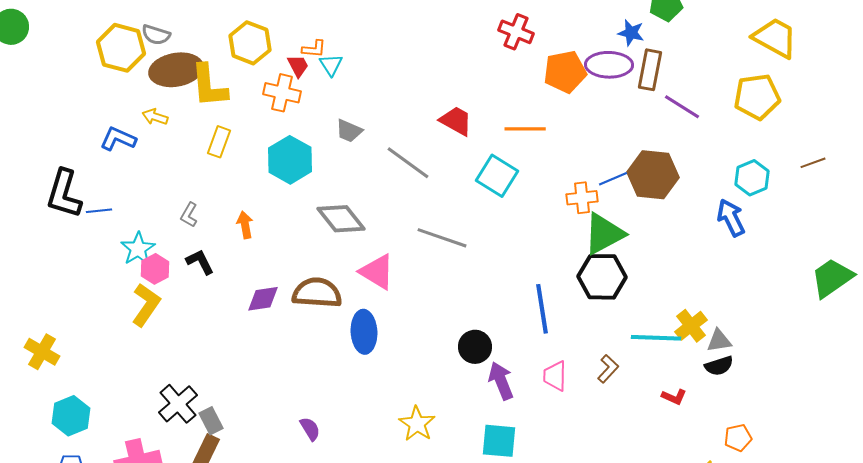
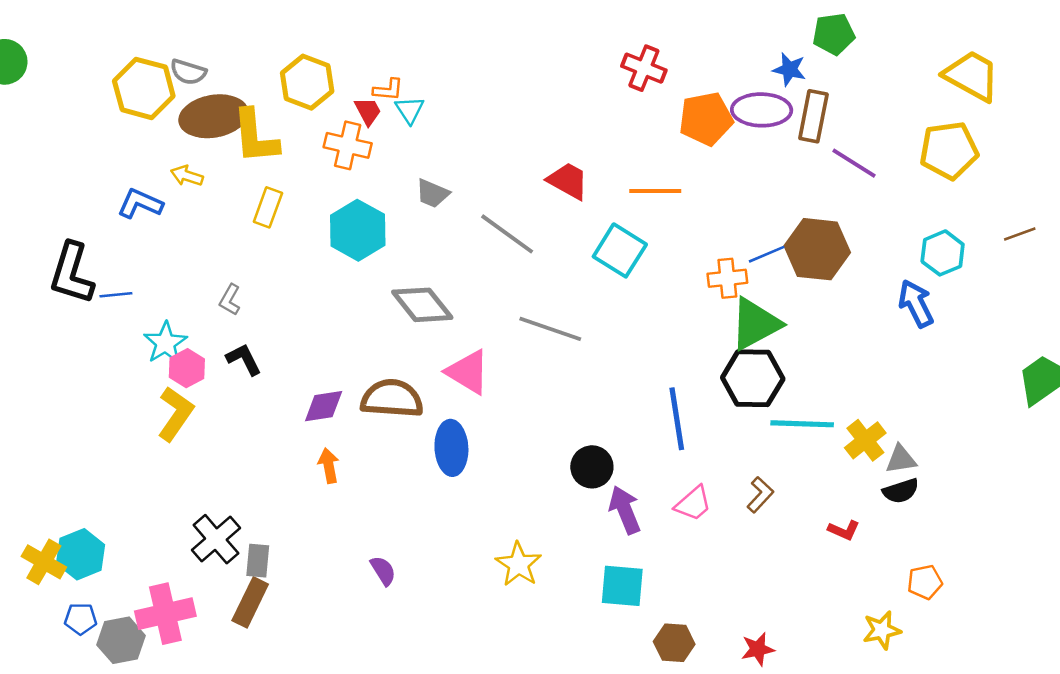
orange arrow: (245, 225) -> (329, 466), moved
cyan line: (656, 338) -> (802, 424), moved
yellow cross: (42, 352) -> (44, 562), moved
pink trapezoid: (555, 376) -> (693, 504), turned -132
gray rectangle: (211, 421) -> (258, 561), turned 32

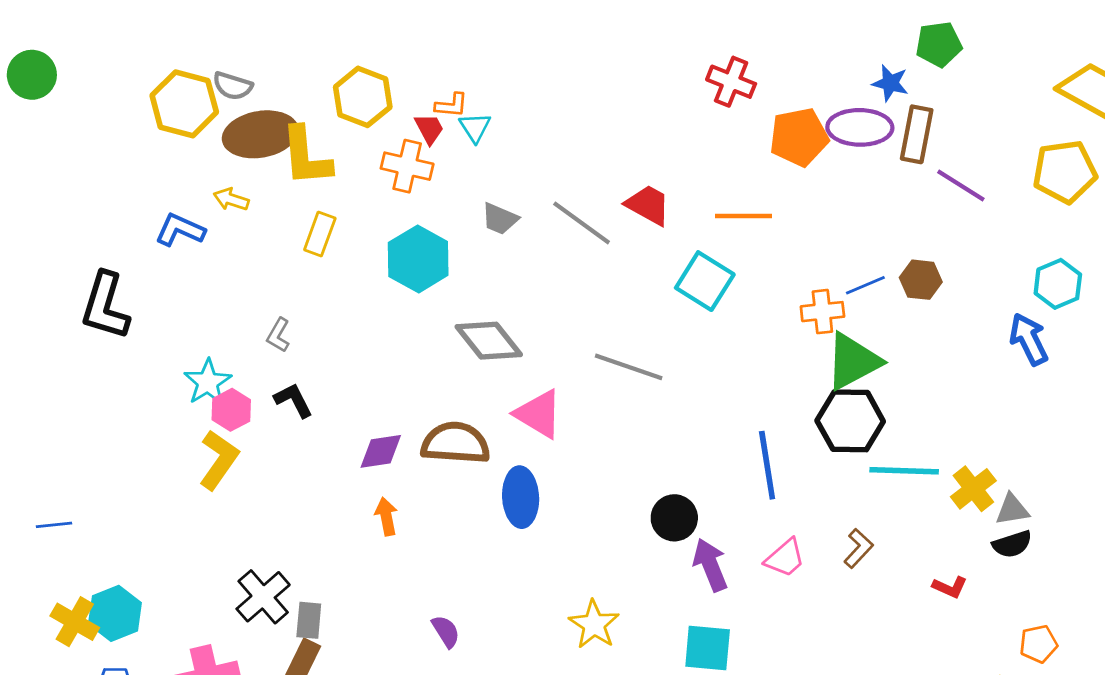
gray line: (507, 234) -> (582, 223), moved
brown hexagon: (817, 249) -> (921, 280), size x0.6
blue line: (116, 295) -> (54, 525), moved

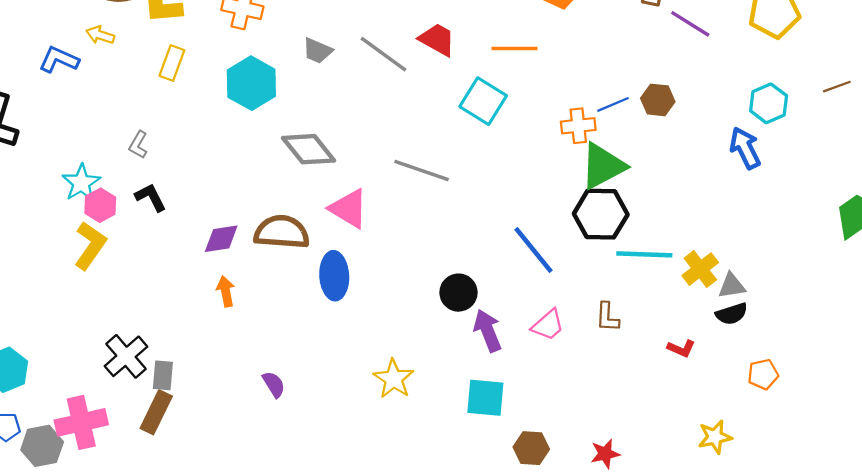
blue line: (767, 465) -> (534, 250), turned -30
brown L-shape: (858, 548) -> (607, 317), turned 140
orange pentagon: (1038, 644) -> (763, 374), moved

